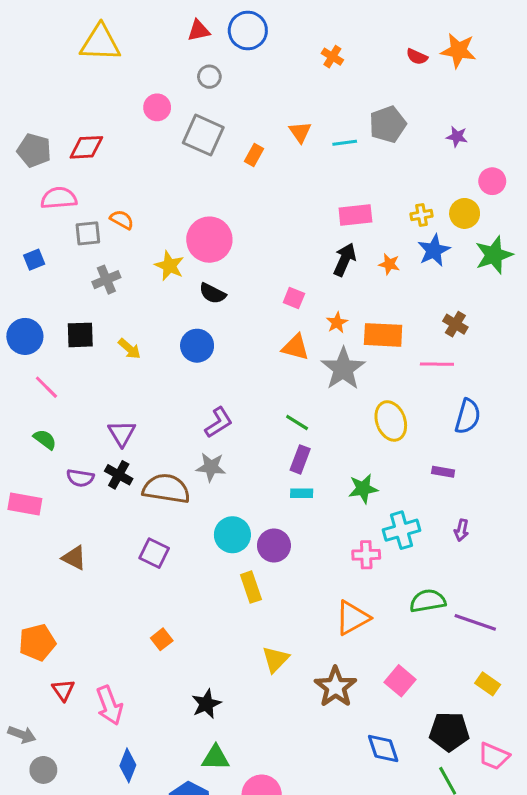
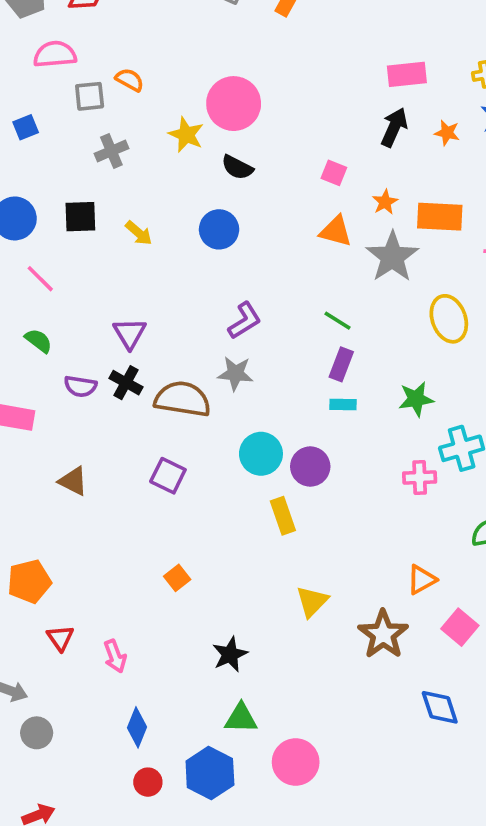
orange triangle: (352, 618) -> (421, 580), moved, size x0.7
pink arrow: (109, 705) -> (115, 656), size x0.7

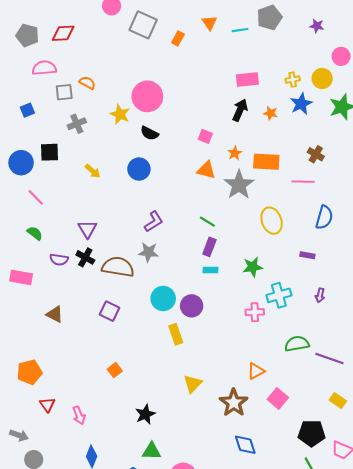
black square: (80, 217) -> (49, 152), moved
blue diamond: (440, 707) -> (245, 445), moved

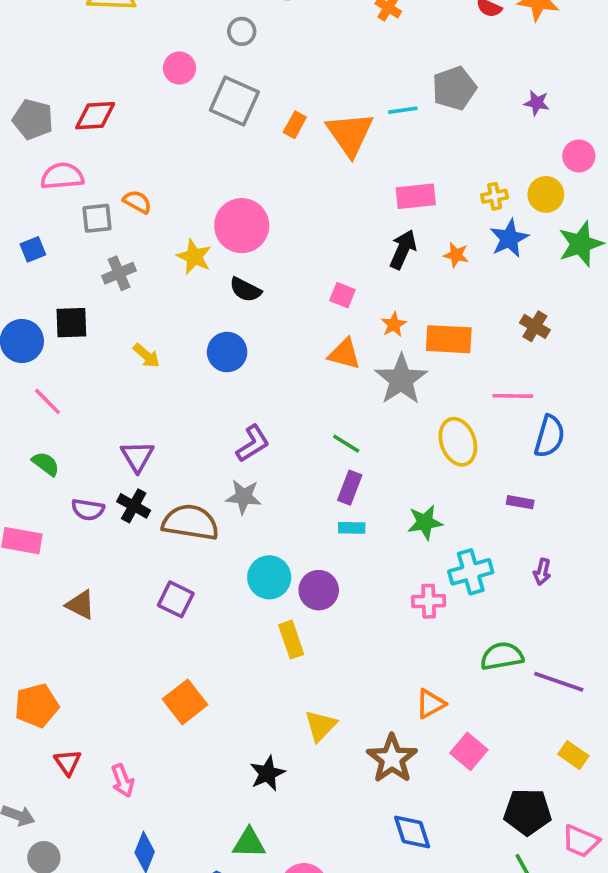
orange triangle: (209, 23) -> (350, 134), moved, size x1.8
pink line: (303, 182) -> (513, 396), moved
orange square: (115, 370) -> (185, 702), size x1.6
black star: (145, 414) -> (267, 773), moved

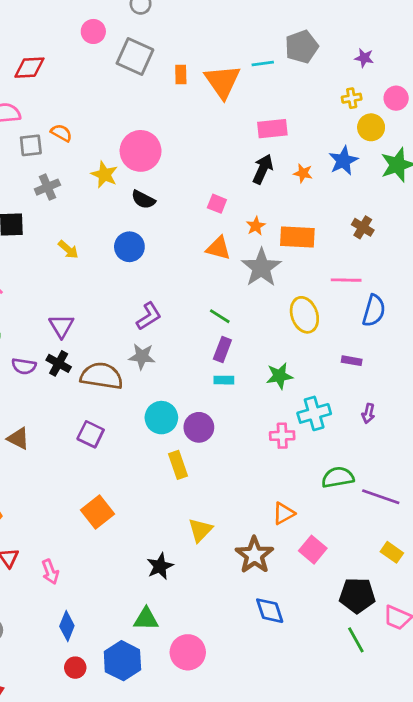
orange rectangle: (295, 125) -> (181, 75), turned -30
yellow cross: (495, 196) -> (352, 98), moved

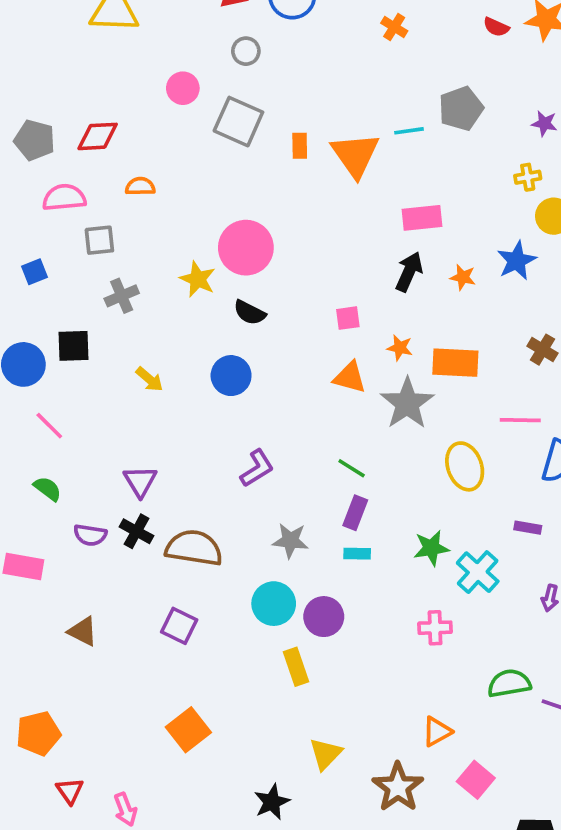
orange semicircle: (61, 133) -> (140, 186), moved, turned -30
pink square: (217, 204) -> (348, 318), turned -30
orange star: (256, 226) -> (400, 348), turned -30
gray star: (142, 356) -> (290, 541), moved
cyan cross: (314, 413) -> (478, 572), moved, turned -32

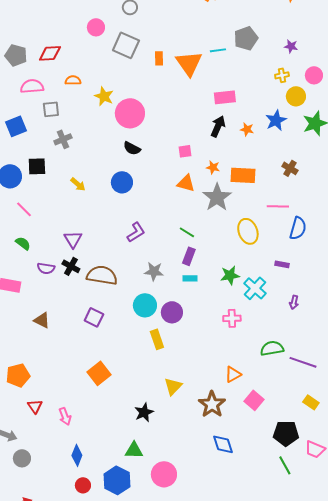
blue square: (35, 272) -> (16, 126), size x1.5
yellow star: (198, 279) -> (104, 96), moved

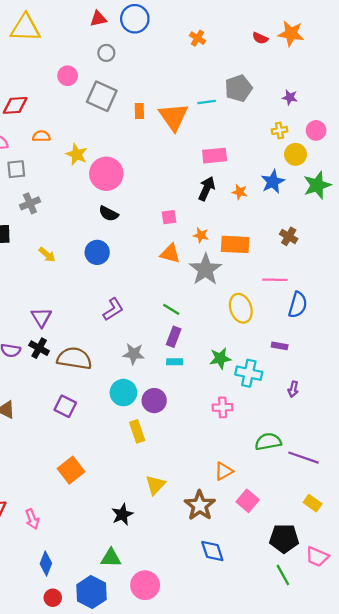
cyan cross: (255, 288) -> (249, 373), turned -30

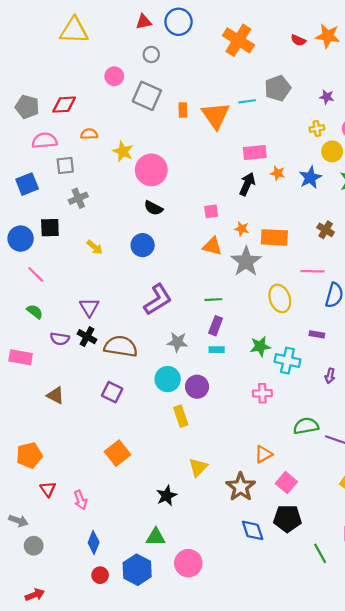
orange cross: (197, 38) -> (238, 40), size x2.0
orange star: (240, 192) -> (278, 173), moved
purple L-shape: (113, 309) -> (158, 300), size x1.4
green line: (171, 309) -> (213, 300), turned -35
black pentagon: (284, 538) -> (287, 519), moved

